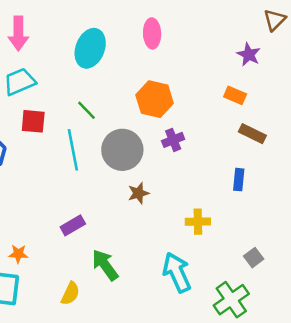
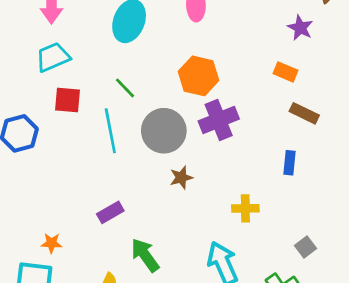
purple cross: (173, 140) -> (219, 120), size x1.6

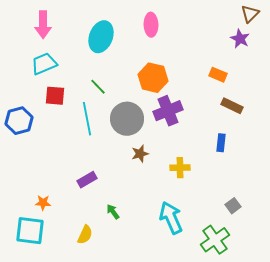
purple star: (300, 28) -> (240, 39), moved
yellow cross: (245, 208) -> (180, 168), moved
green arrow: (145, 255) -> (113, 212), size x0.6

